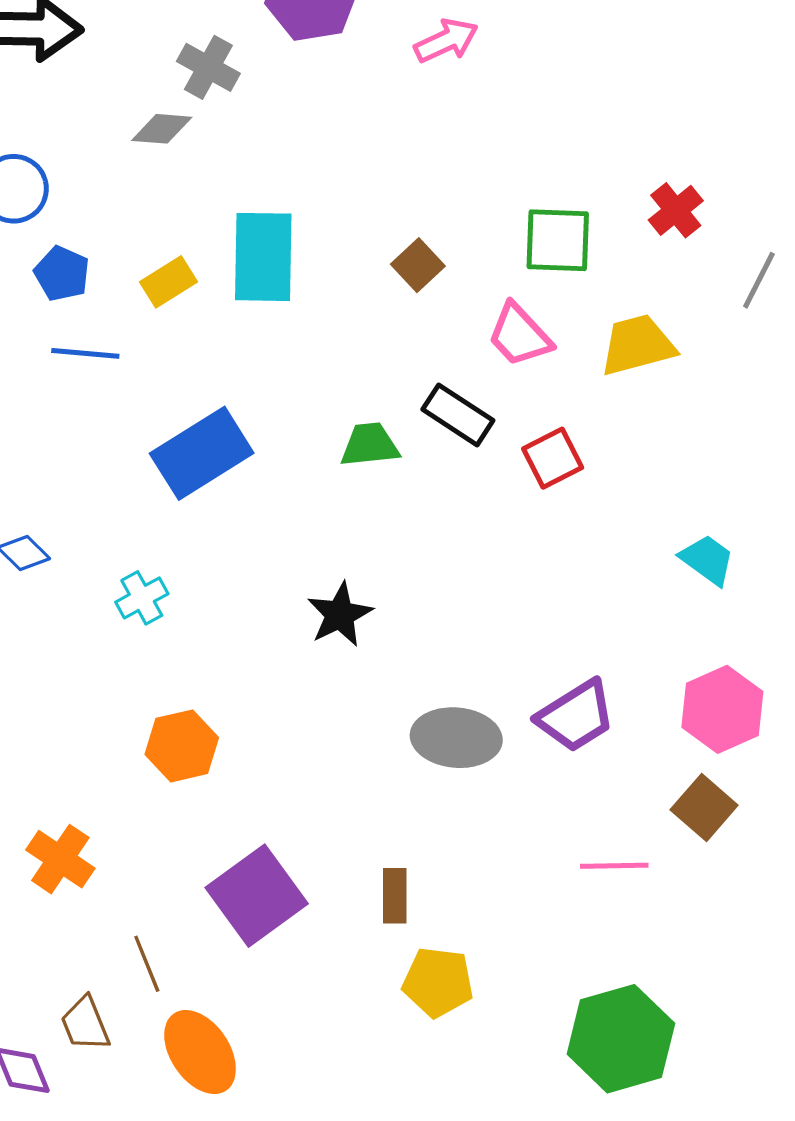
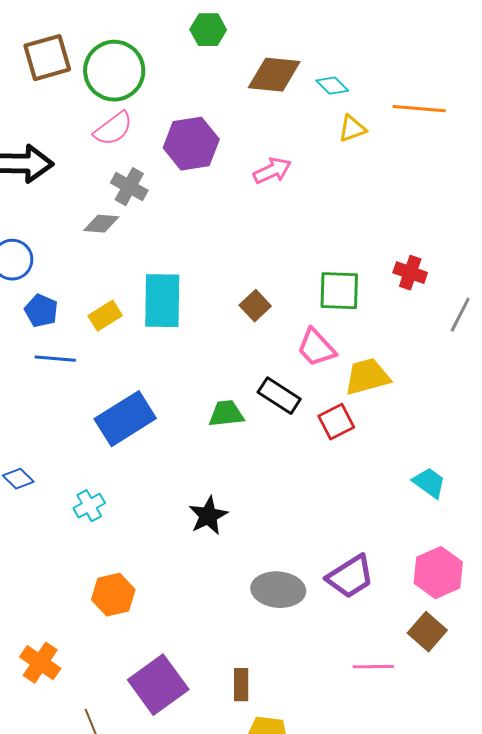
red cross: (676, 210) -> (410, 273), turned -32
yellow trapezoid: (638, 345) -> (367, 377), moved

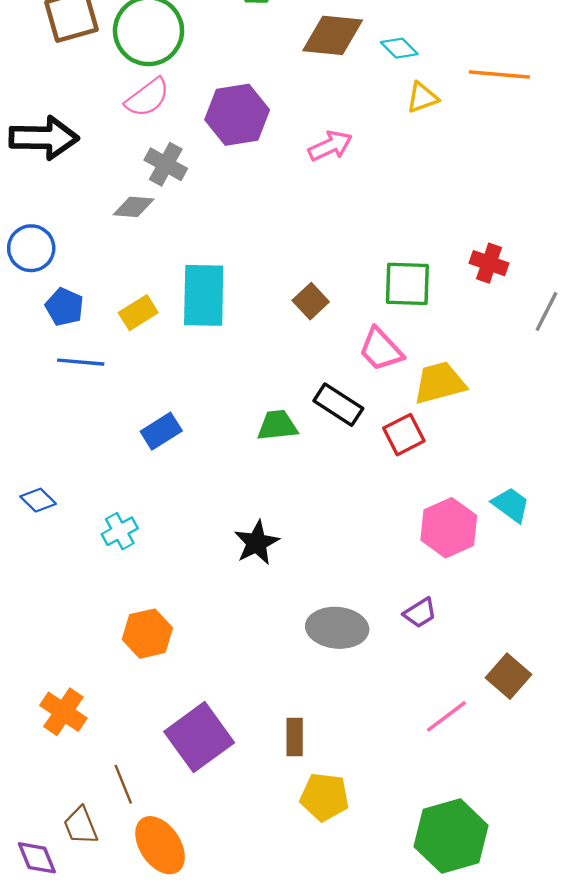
blue rectangle: (125, 419) -> (161, 431), size x0.6
pink hexagon: (438, 573) -> (449, 528), moved
purple trapezoid: (350, 577) -> (420, 613), size x0.6
pink line: (373, 667) -> (446, 716), turned -36

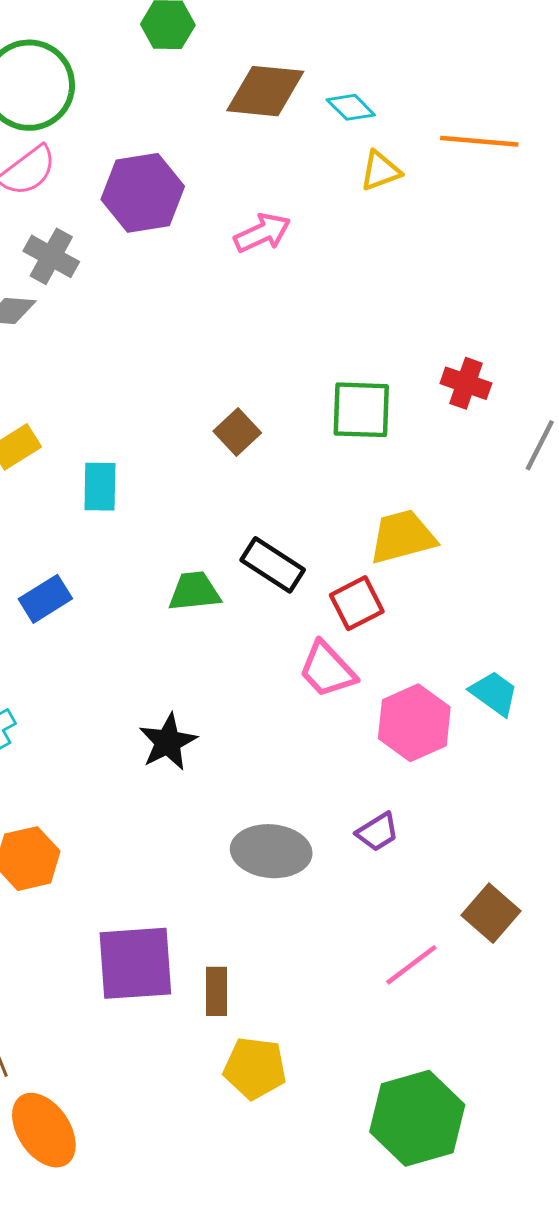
cyan rectangle: (204, 295) -> (100, 487), moved, size x0.6
pink trapezoid: (381, 349) -> (327, 670), moved
purple square: (199, 737) -> (135, 963), moved, turned 32

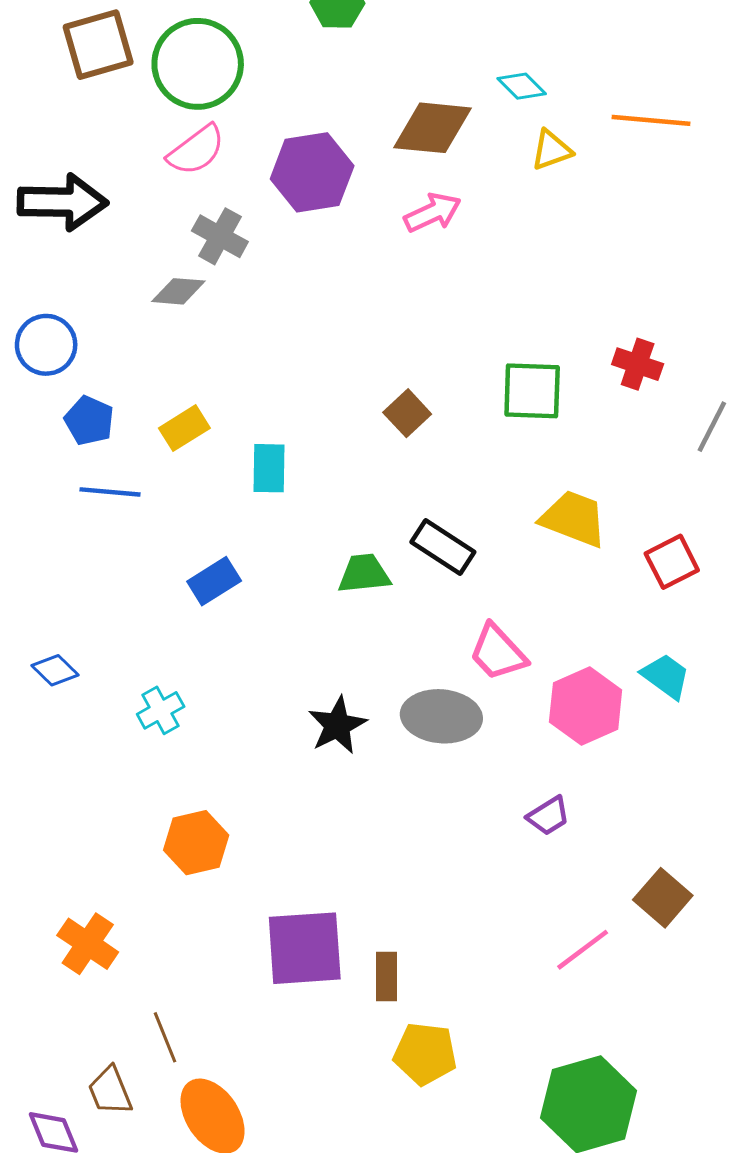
brown diamond: (265, 91) -> (432, 128), moved
yellow trapezoid: (403, 537) -> (574, 519), turned 36
red square: (357, 603) -> (672, 562), moved
gray ellipse: (271, 851) -> (441, 716), moved

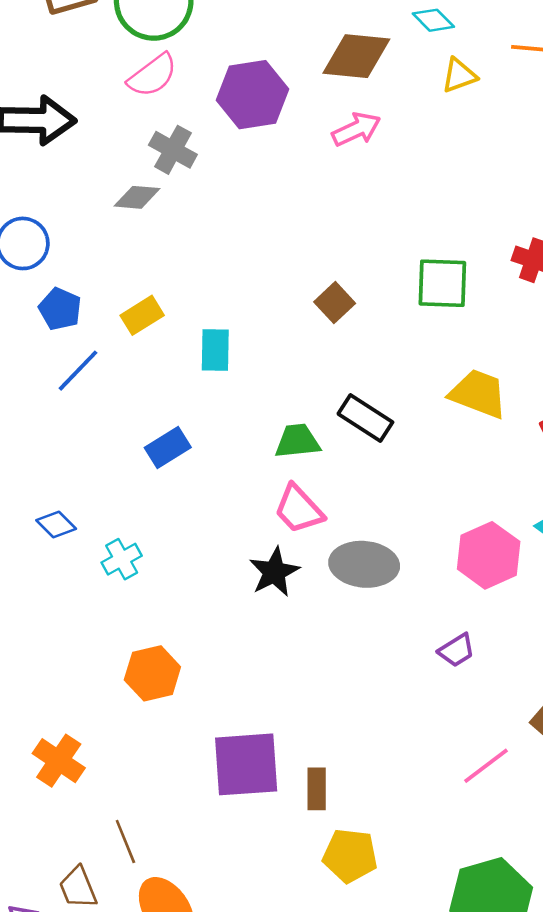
blue line: (110, 492) -> (78, 371), turned -51
pink trapezoid: (498, 652) -> (299, 509), moved
blue diamond: (55, 670) -> (56, 525), moved

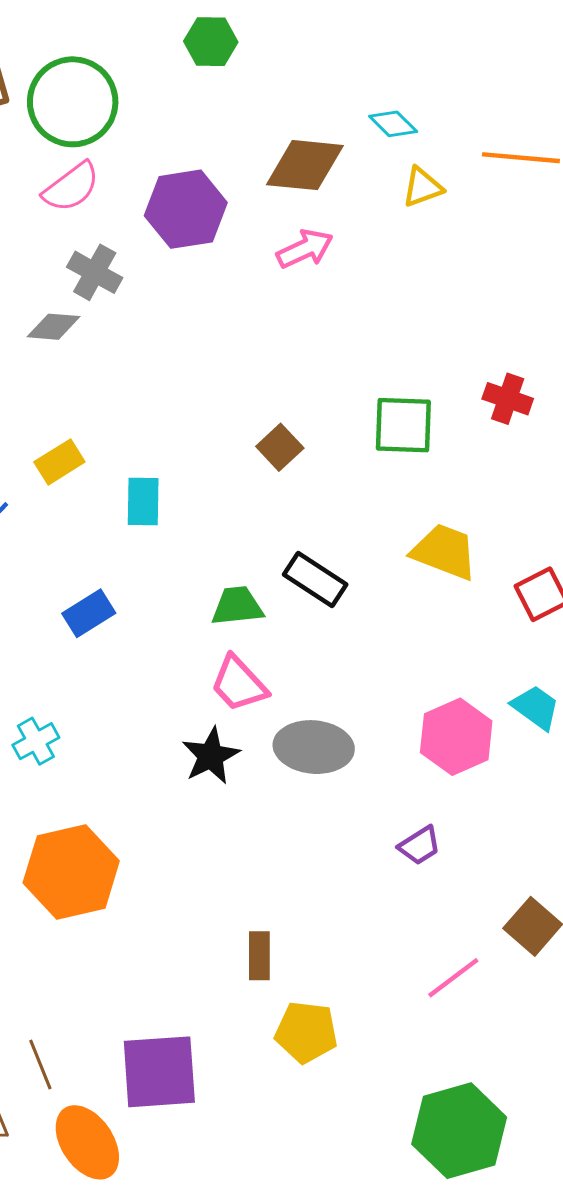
orange hexagon: (152, 673) -> (71, 872), size x1.5
purple square: (246, 764) -> (159, 1072), moved
brown rectangle: (317, 789) -> (259, 956), moved
yellow pentagon: (350, 856) -> (306, 1032), moved

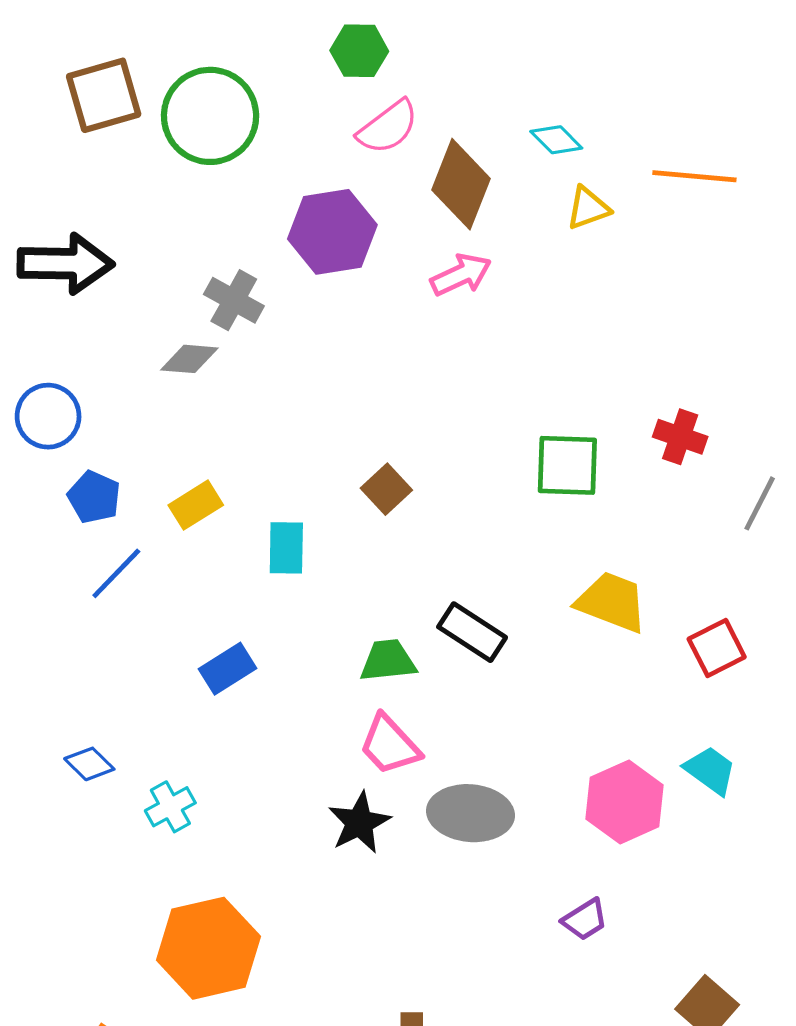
brown diamond: (305, 165) -> (461, 184), turned -74
pink semicircle: (71, 187) -> (388, 127), moved
brown square: (280, 447) -> (386, 489), moved

